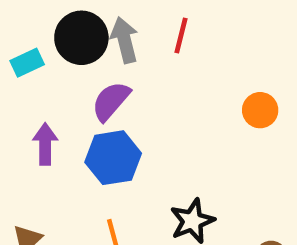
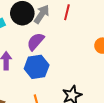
gray arrow: (124, 40) -> (42, 14), turned 48

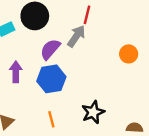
gray arrow: (42, 14) -> (76, 36), moved

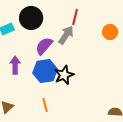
orange circle: (129, 54) -> (110, 32), moved
black star: (93, 112) -> (64, 75), moved

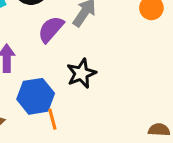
blue hexagon: (45, 71) -> (36, 96), moved

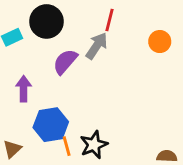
black star: (81, 73) -> (94, 145), moved

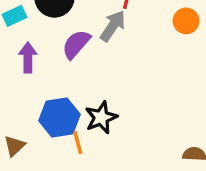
purple arrow: (24, 89) -> (28, 58), moved
black star: (94, 145) -> (101, 117), moved

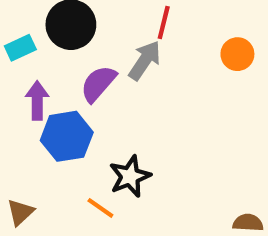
blue hexagon: (59, 117) -> (67, 136), moved
orange line: (78, 142) -> (100, 208), turned -40

